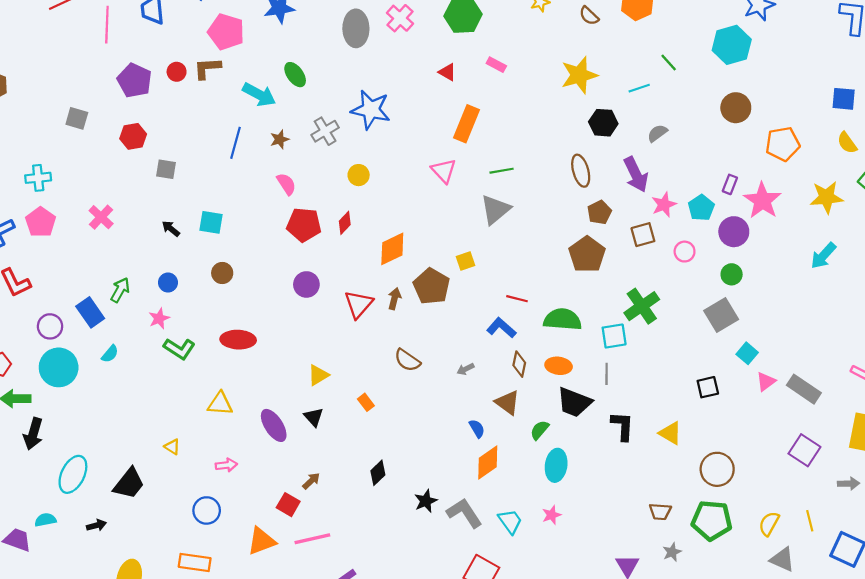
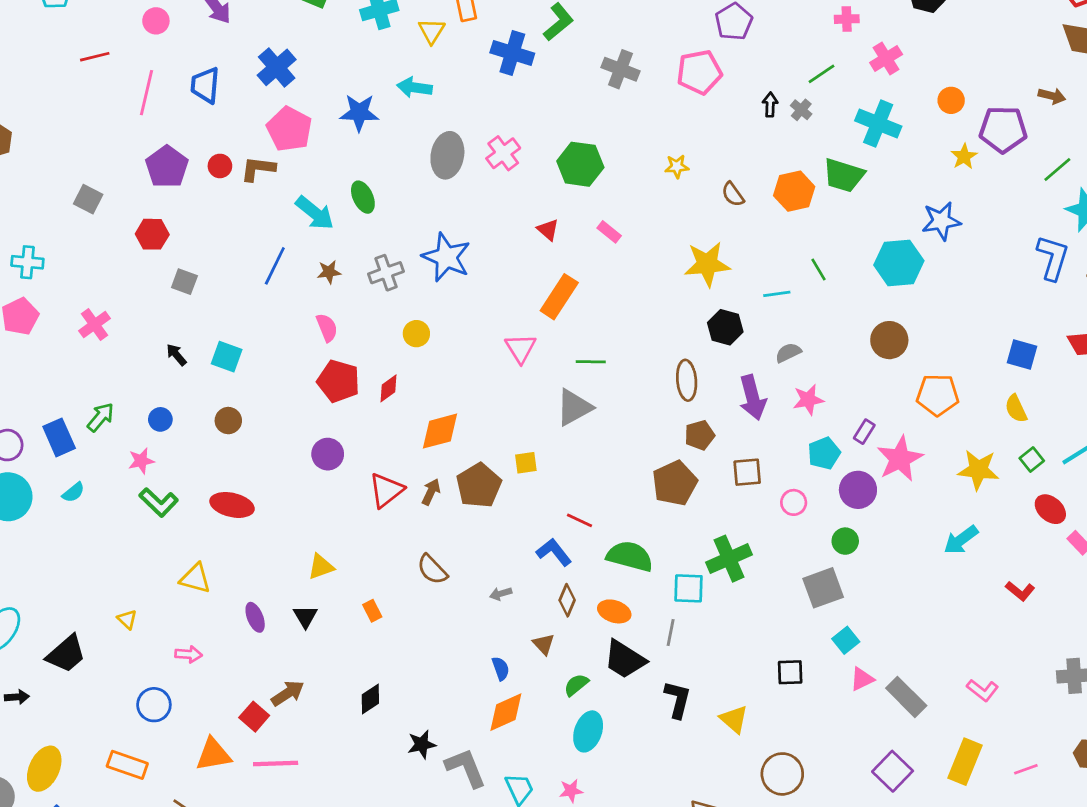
pink star: (664, 205) -> (808, 400), moved
brown triangle: (507, 403) -> (544, 644), size x0.7
purple ellipse: (274, 425) -> (255, 617), size x0.7
brown arrow: (311, 481) -> (288, 693), size x1.4

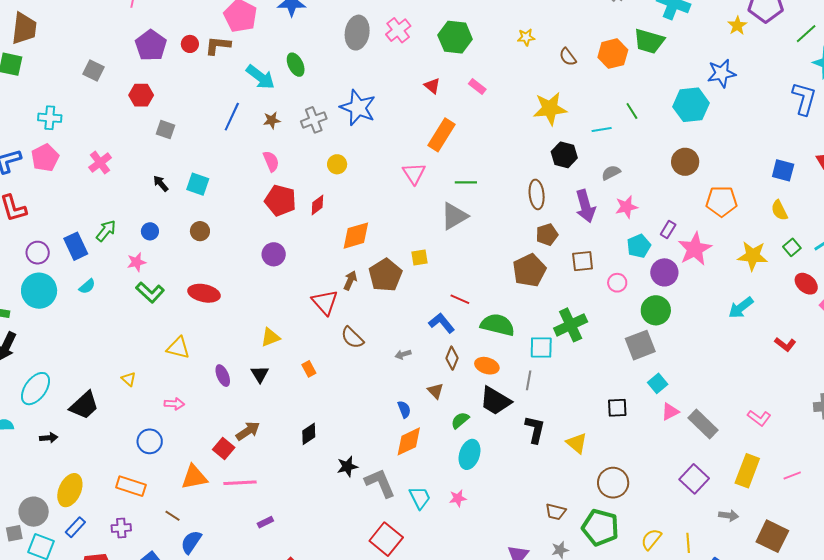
red triangle: (386, 490) -> (325, 302), moved, turned -32
green circle: (845, 541) -> (656, 310), size x1.5

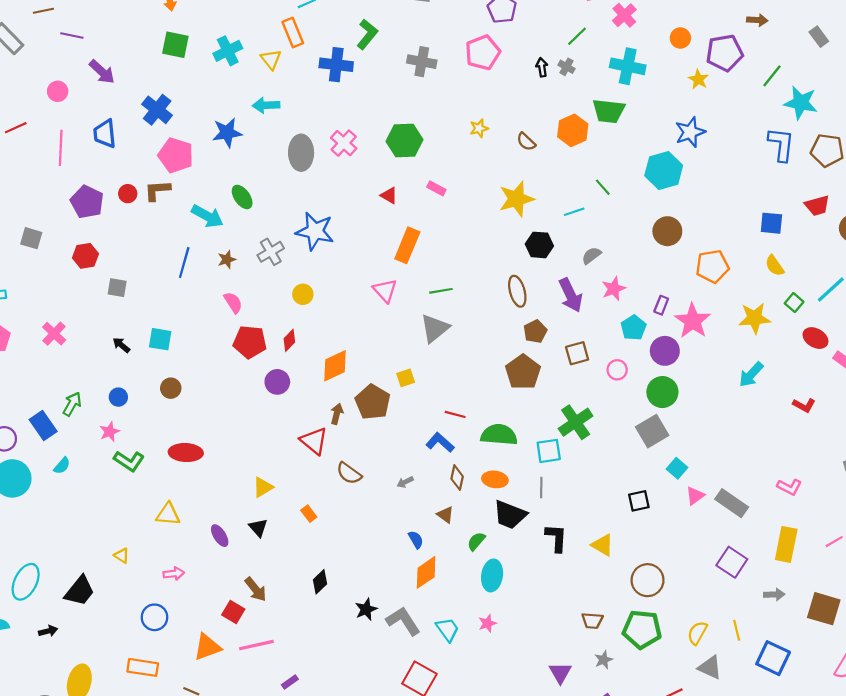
purple circle: (274, 254) -> (277, 382), moved
brown arrow: (248, 431) -> (256, 589), turned 95

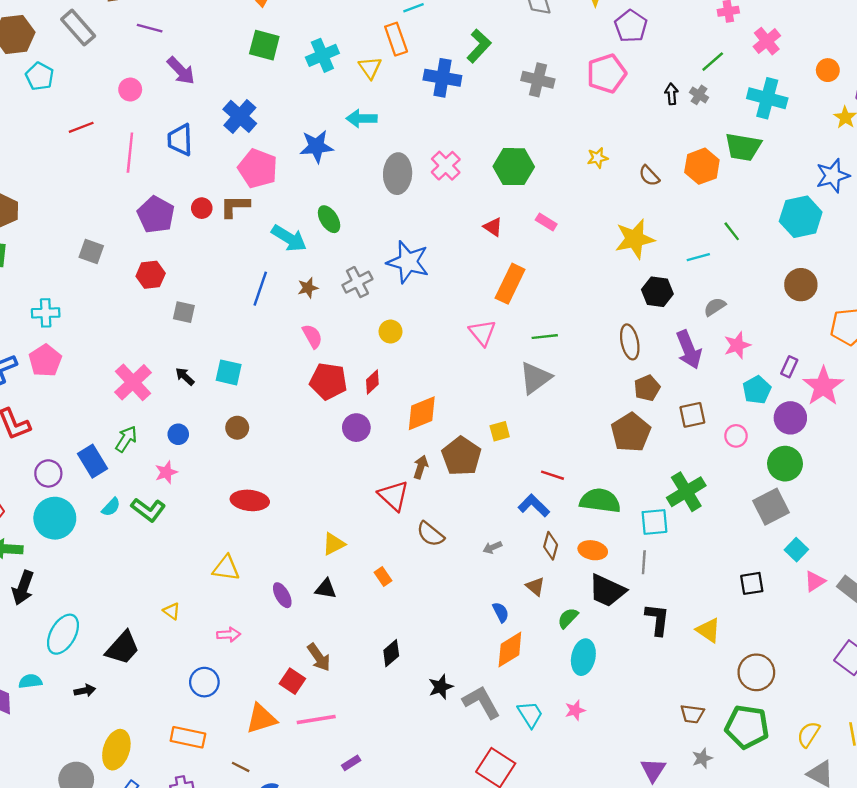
pink cross: (54, 334) -> (133, 382), moved, size x1.4
green L-shape: (129, 461) -> (148, 510), moved
black triangle: (258, 528) -> (326, 589), turned -42

